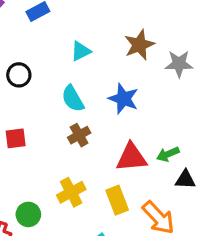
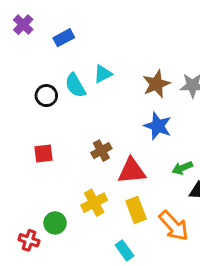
brown star: (139, 45) -> (156, 84), moved
cyan semicircle: (73, 99) -> (75, 85), moved
blue star: (123, 99) -> (158, 126), moved
red triangle: (131, 157) -> (132, 171), moved

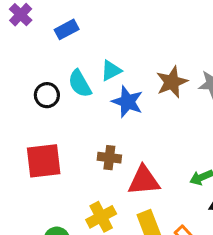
blue star: (158, 126) -> (127, 102), moved
brown cross: (101, 151) -> (109, 158), turned 36
red square: (43, 153) -> (44, 161), size x1.6

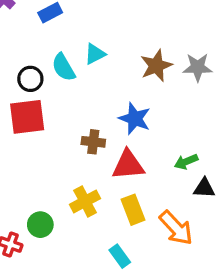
blue star: (127, 102) -> (135, 119), moved
red square: (44, 161) -> (27, 117), moved

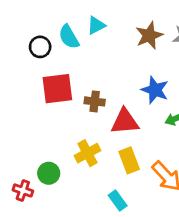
red square: (27, 117) -> (57, 89), moved
blue star: (135, 119) -> (155, 90), moved

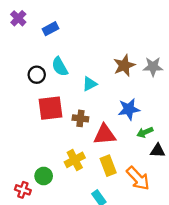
cyan triangle: (96, 25) -> (90, 84), moved
blue star: (155, 90) -> (129, 109), turned -30

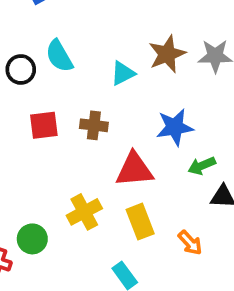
cyan triangle: (90, 84) -> (123, 73), moved
red square: (51, 108) -> (44, 125), size x0.7
brown cross: (80, 118) -> (94, 125), moved
orange arrow: (138, 178) -> (190, 243), size x0.6

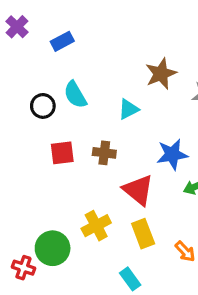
brown star: (167, 54) -> (161, 74), moved
red triangle: (134, 170) -> (138, 190), turned 44
green circle: (32, 239) -> (53, 248), size x1.4

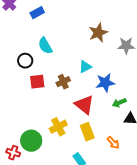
black circle: (43, 106) -> (25, 61), moved
cyan triangle: (129, 109) -> (85, 67), moved
brown cross: (104, 153) -> (63, 82), turned -32

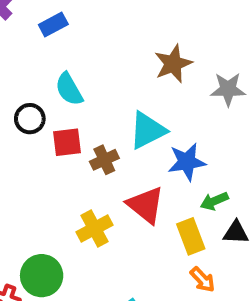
cyan triangle: (85, 67) -> (148, 130), size x1.5
red square: (37, 82) -> (67, 142), moved
yellow cross: (58, 127) -> (95, 229), moved
yellow rectangle: (87, 132) -> (191, 236), moved

